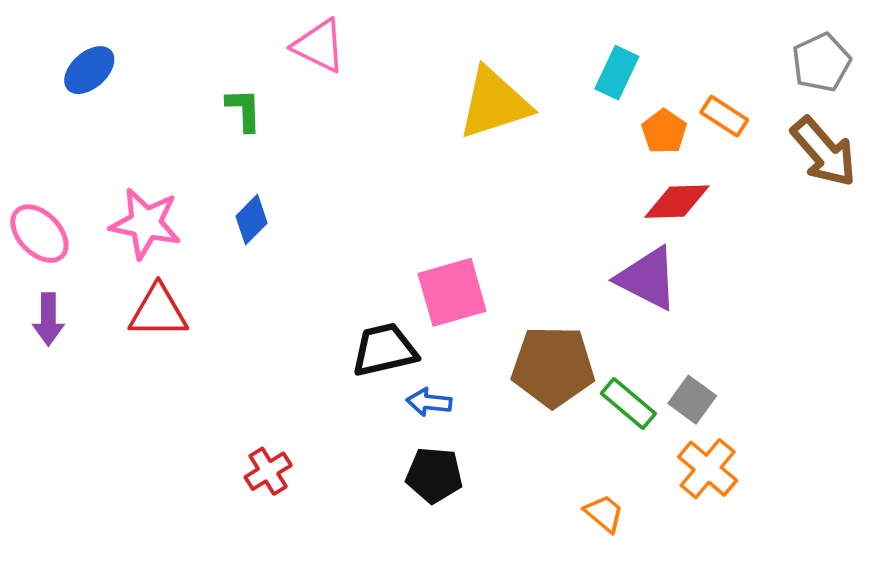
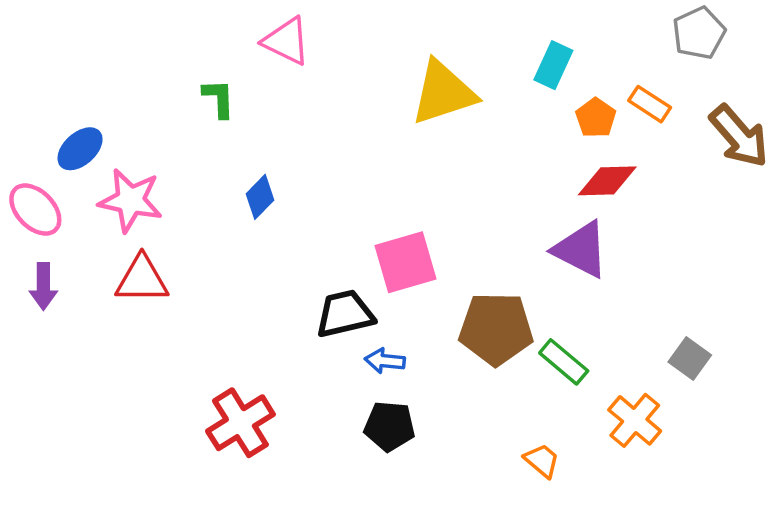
gray pentagon: (821, 62) -> (699, 33), moved
blue ellipse: (89, 70) -> (80, 149), moved
blue diamond: (252, 220) -> (260, 197), moved
gray square: (692, 400) -> (690, 359), moved
red cross: (268, 471) -> (240, 423), size x1.6

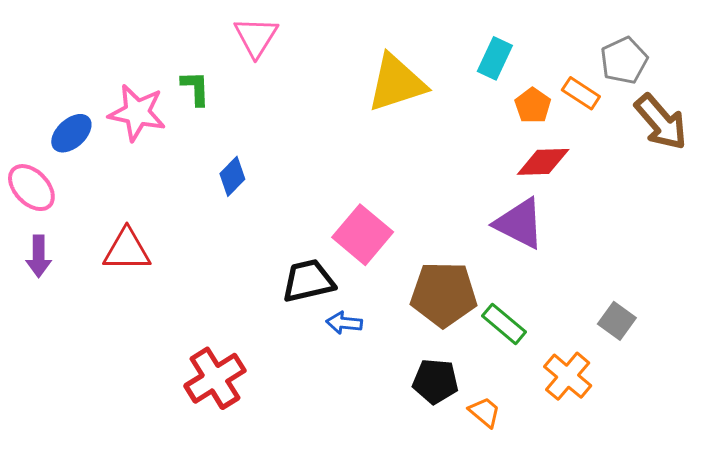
gray pentagon: (699, 33) -> (624, 60), moved
pink triangle: (286, 41) -> (256, 37), turned 36
pink star: (130, 200) -> (137, 113), moved
pink square: (406, 262) -> (363, 235), turned -34
black pentagon: (389, 426) -> (435, 381), moved

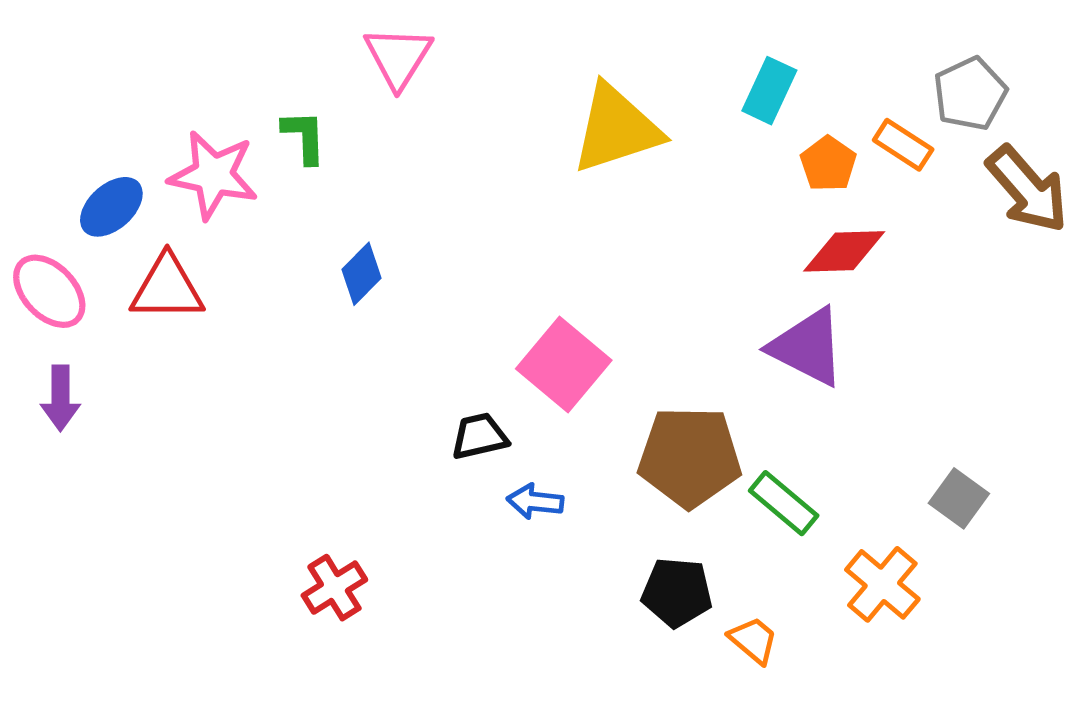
red triangle: (127, 250) -> (167, 288), moved
black trapezoid: (308, 281) -> (479, 436), size x0.7
red cross: (215, 378) -> (334, 588), size x0.7

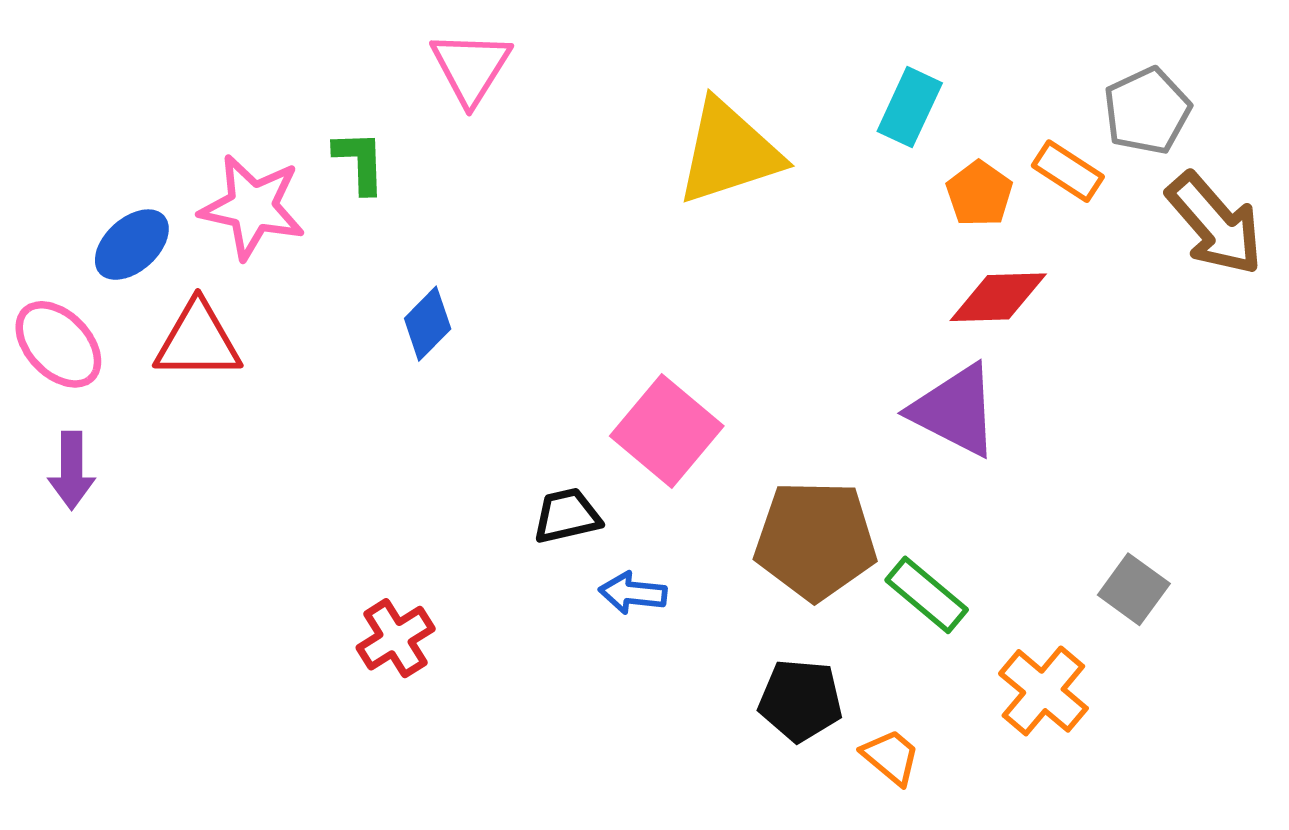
red cross: (334, 588) -> (396, 638), moved

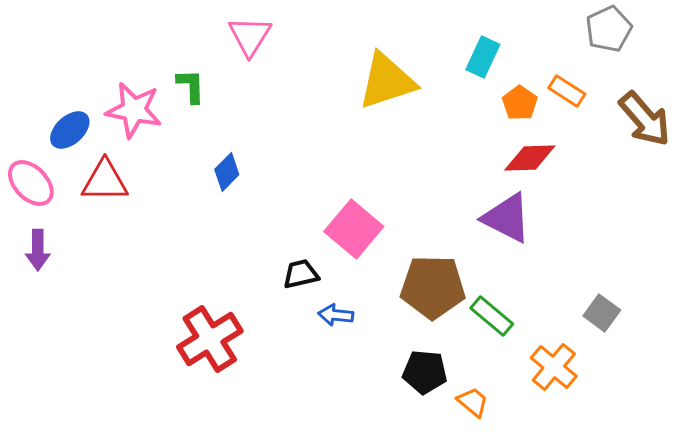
gray pentagon: (1147, 111) -> (609, 29), moved
red cross: (396, 638) -> (210, 339), size x1.6

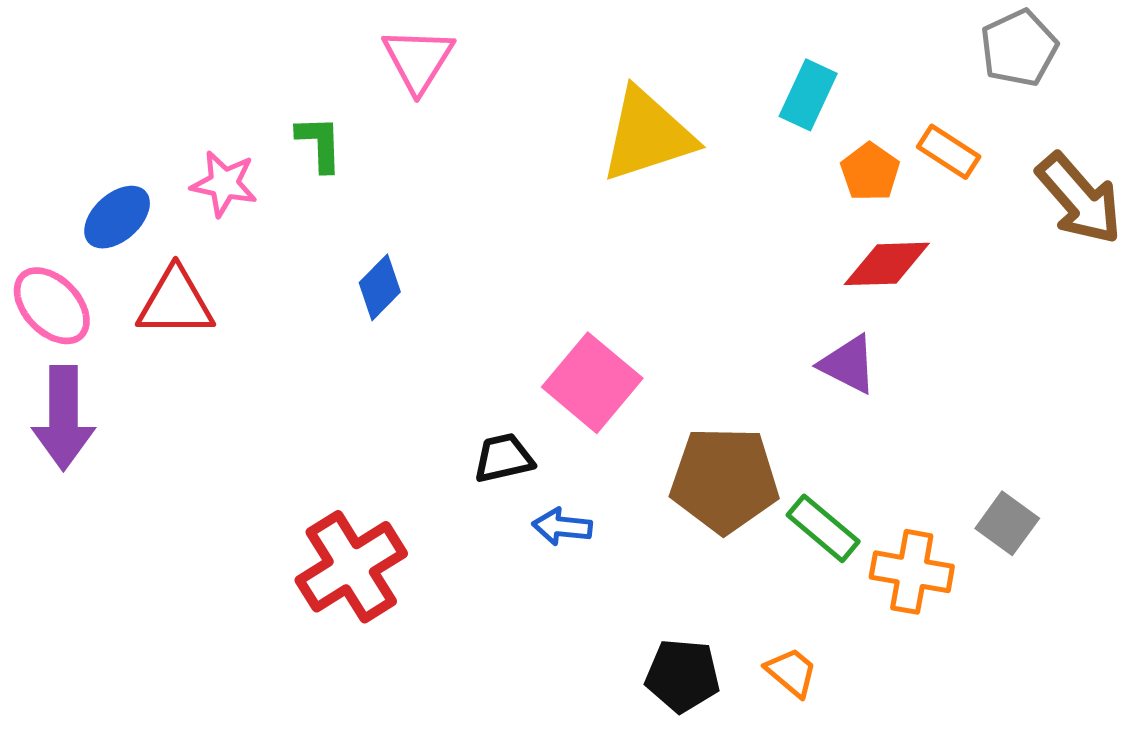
pink star: (134, 110) -> (224, 184), size x0.7
purple triangle: (507, 218) -> (848, 364), size x0.7
purple arrow: (38, 250) -> (63, 418), size x1.5
orange cross: (554, 367) -> (912, 572), moved, turned -30
black pentagon: (425, 372) -> (683, 676), moved

